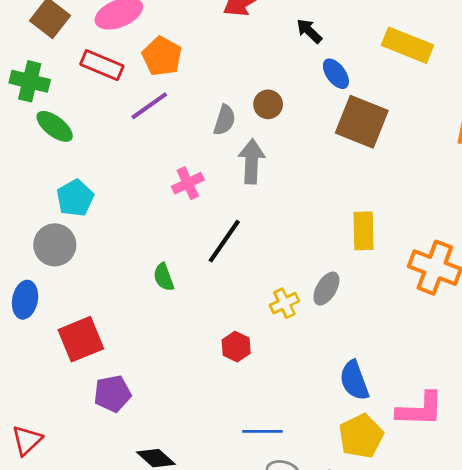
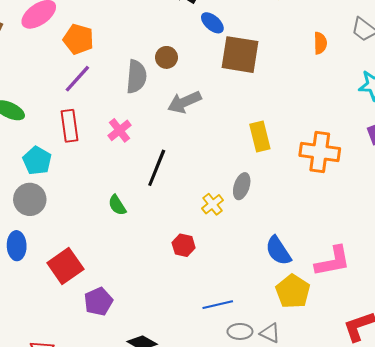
red rectangle: (102, 65) -> (69, 126), moved, turned 72
gray semicircle: (225, 120) -> (136, 77), size x1.4
gray arrow: (251, 161) -> (184, 102), moved, turned -104

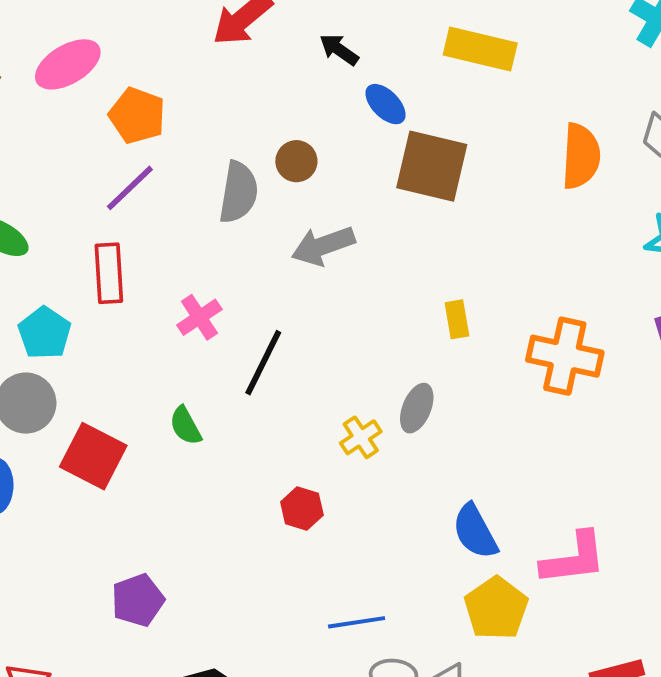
orange semicircle: (320, 43) -> (581, 156), size x1.6
pink cross: (119, 130) -> (199, 317), moved
yellow rectangle: (260, 137) -> (457, 319), size x0.7
red square: (65, 266) -> (93, 456), moved, turned -32

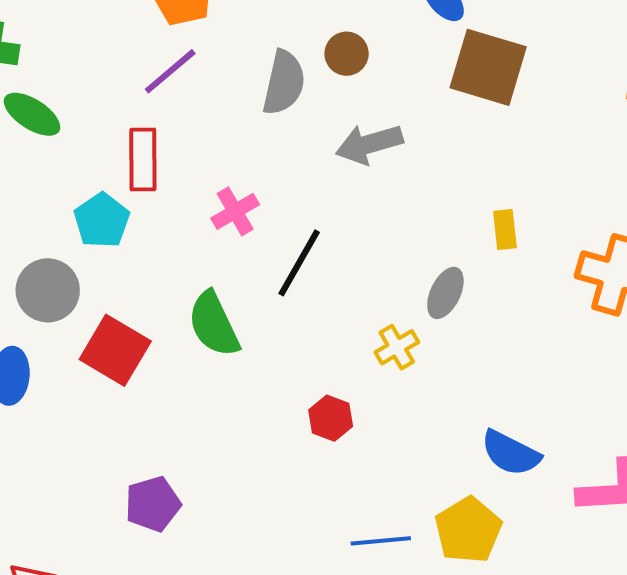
cyan pentagon: (45, 333) -> (102, 220), moved
gray ellipse: (417, 408) -> (445, 293), moved
green semicircle: (186, 426) -> (214, 324), size x1.6
blue semicircle: (475, 531) -> (511, 453), turned -38
yellow pentagon: (496, 608) -> (468, 530), moved

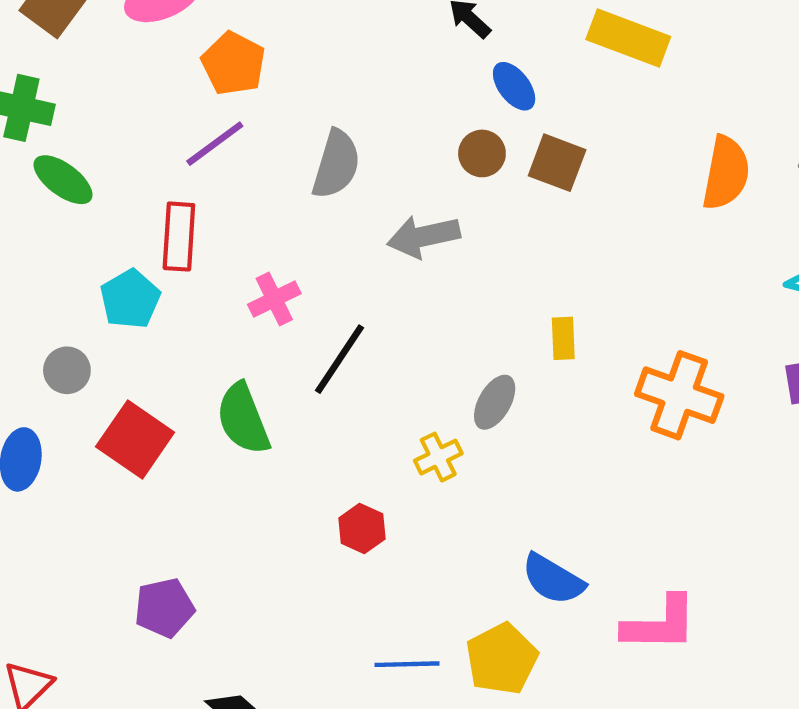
brown circle: (347, 54) -> (482, 153), moved
brown square: (488, 67) -> (557, 163), size x0.7
gray circle: (48, 290) -> (67, 370), size x0.7

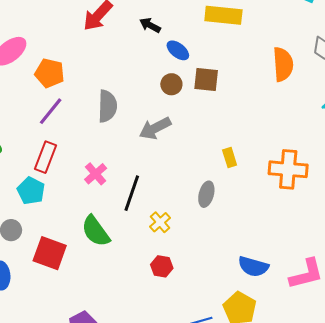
red rectangle: (179, 237) -> (45, 157), turned 32
yellow cross: (438, 457) -> (160, 222), moved

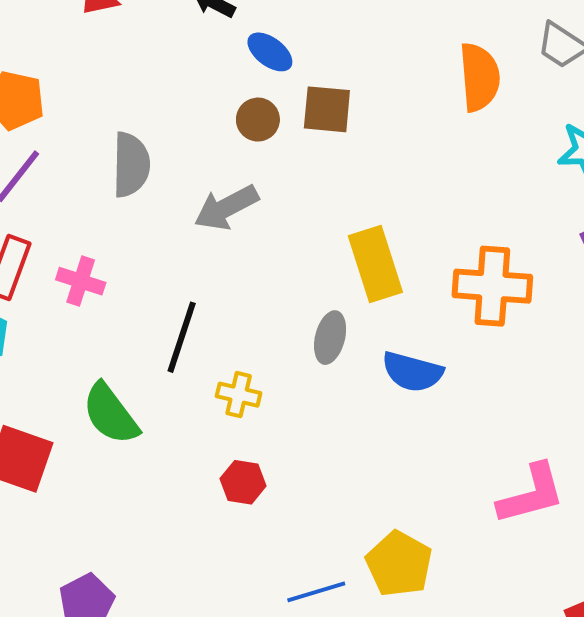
yellow rectangle: (230, 157) -> (375, 264), size x1.8
pink cross: (96, 174) -> (81, 281), moved, turned -30
yellow cross: (160, 222) -> (239, 395), turned -35
blue semicircle: (253, 267) -> (412, 372), moved

